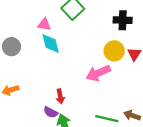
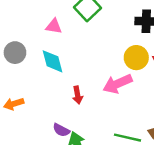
cyan diamond: (51, 43) -> (52, 61), moved
red arrow: (60, 96) -> (78, 95), moved

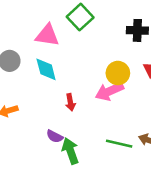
pink triangle: (54, 26) -> (47, 35), size x1.5
yellow circle: (136, 58) -> (118, 73), moved

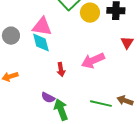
pink triangle: (47, 35) -> (42, 27), moved
yellow circle: (118, 73) -> (90, 13), moved

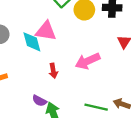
pink triangle: (42, 27) -> (46, 31), moved

